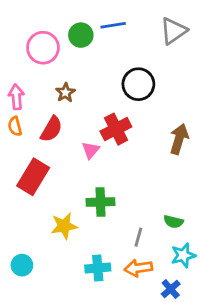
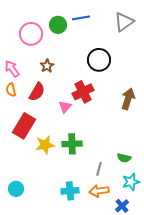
pink arrow: (16, 97) -> (12, 69), turned -30
yellow star: (64, 226) -> (45, 145), moved

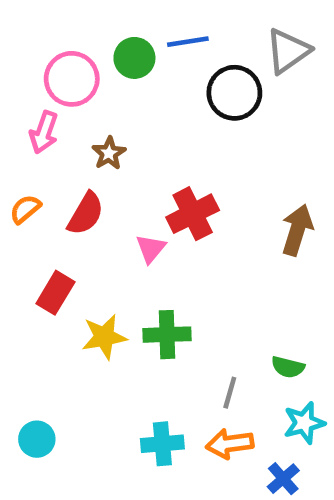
black circle: (99, 60) -> (234, 93), moved
pink arrow: (12, 69) -> (44, 132), moved, turned -126
orange semicircle: (11, 90) -> (25, 209), turned 64
red rectangle: (24, 126) -> (55, 293), size x0.7

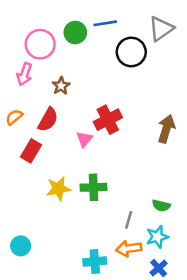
red rectangle: (55, 293) -> (31, 151), moved
cyan star: (304, 423) -> (157, 237), moved
cyan cross: (162, 444) -> (95, 262), moved

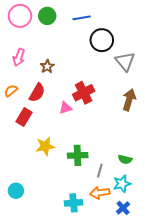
gray triangle: (161, 29) -> (125, 61), moved, turned -35
green circle: (75, 32) -> (47, 16), moved
pink circle: (40, 44) -> (20, 16), moved
pink triangle: (84, 139) -> (65, 108), turned 32
green cross: (94, 187) -> (78, 155), moved

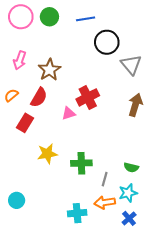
brown star: (47, 66) -> (49, 70), size x1.5

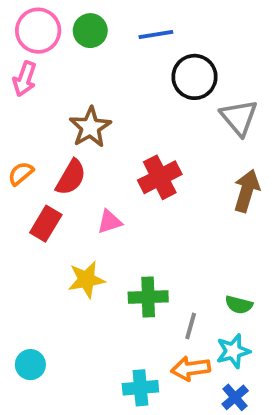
pink arrow: (20, 60) -> (25, 79), moved
pink triangle: (69, 113) -> (110, 222), moved

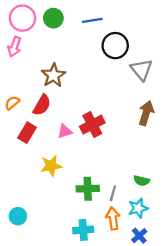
red cross: (160, 177) -> (92, 125), moved
green cross: (148, 297) -> (88, 189), moved
orange arrow: (191, 368) -> (113, 218), turned 90

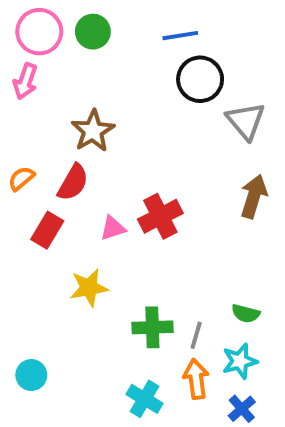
blue line: (92, 20) -> (180, 36), moved
cyan cross: (83, 230) -> (144, 399), turned 36

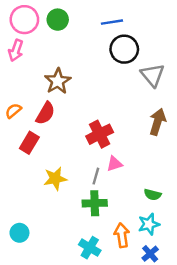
pink triangle: (113, 228) -> (114, 164), moved
gray line: (196, 335) -> (96, 176), moved

